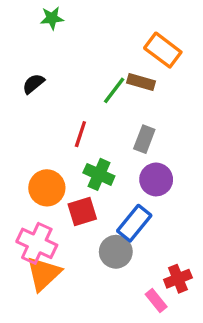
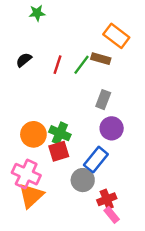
red line: (80, 134) -> (57, 65), moved
green cross: (99, 174) -> (60, 133), moved
red cross: (178, 279) -> (107, 199), moved

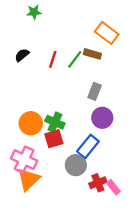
pink rectangle: (112, 215) -> (113, 187), moved

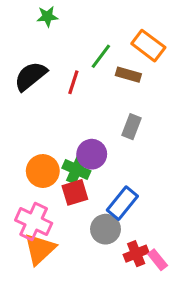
black semicircle: (22, 55) -> (31, 76), size x1.6
green line: (75, 59) -> (101, 56), moved
purple circle: (102, 118) -> (92, 154), moved

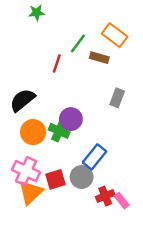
black semicircle: (31, 76) -> (22, 100), moved
gray rectangle: (132, 127) -> (117, 98), moved
red square: (75, 192) -> (56, 179), moved

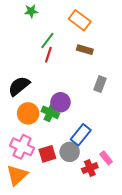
orange rectangle: (115, 35) -> (80, 20), moved
green line: (78, 43) -> (47, 40), moved
orange triangle: (31, 192) -> (17, 175), moved
pink rectangle: (122, 201) -> (106, 158), moved

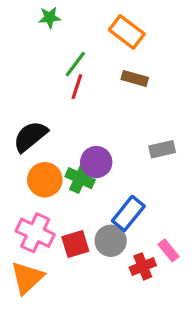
gray rectangle: (100, 84) -> (162, 149), moved, turned 56

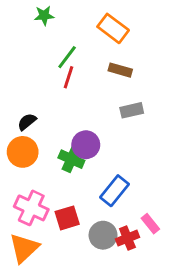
black semicircle: (30, 136) -> (27, 122), size x0.6
gray rectangle: (162, 149) -> (132, 110), moved
orange circle: (45, 180) -> (23, 152), moved
gray circle: (111, 241) -> (103, 235), moved

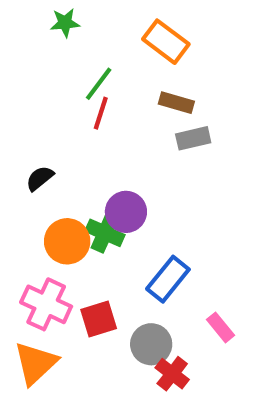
gray rectangle: (132, 110) -> (193, 138), moved
orange circle: (23, 152) -> (67, 241), moved
red cross: (127, 238) -> (172, 374), moved, turned -30

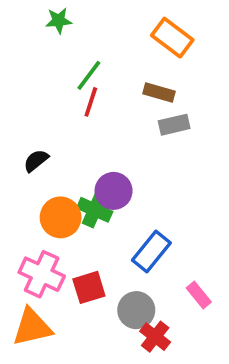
orange rectangle: (166, 42) -> (172, 38), moved
orange triangle: (36, 363) -> (32, 327), turned 30

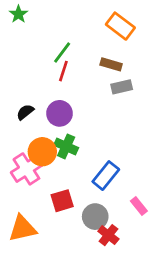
green star: (59, 21) -> (18, 14), moved, turned -30
purple circle: (114, 191) -> (59, 113), moved
pink cross: (42, 274) -> (26, 169), moved, turned 32

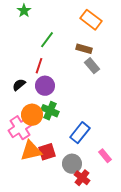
green star: (18, 14) -> (24, 11), moved
red line: (63, 71) -> (39, 66), moved
gray rectangle: (122, 87) -> (92, 66), turned 63
orange triangle: (22, 228) -> (31, 151), moved

